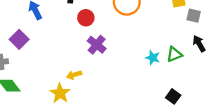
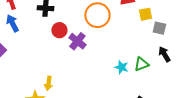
purple cross: (97, 45) -> (77, 41), moved
yellow arrow: (74, 75) -> (48, 83), turned -64

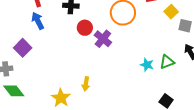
yellow square: (145, 14) -> (171, 12), turned -32
yellow arrow: (48, 83) -> (86, 84), moved

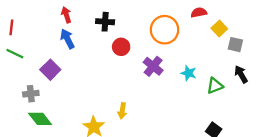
purple cross: (103, 39) -> (153, 66), moved
cyan star: (147, 65) -> (189, 73), moved

